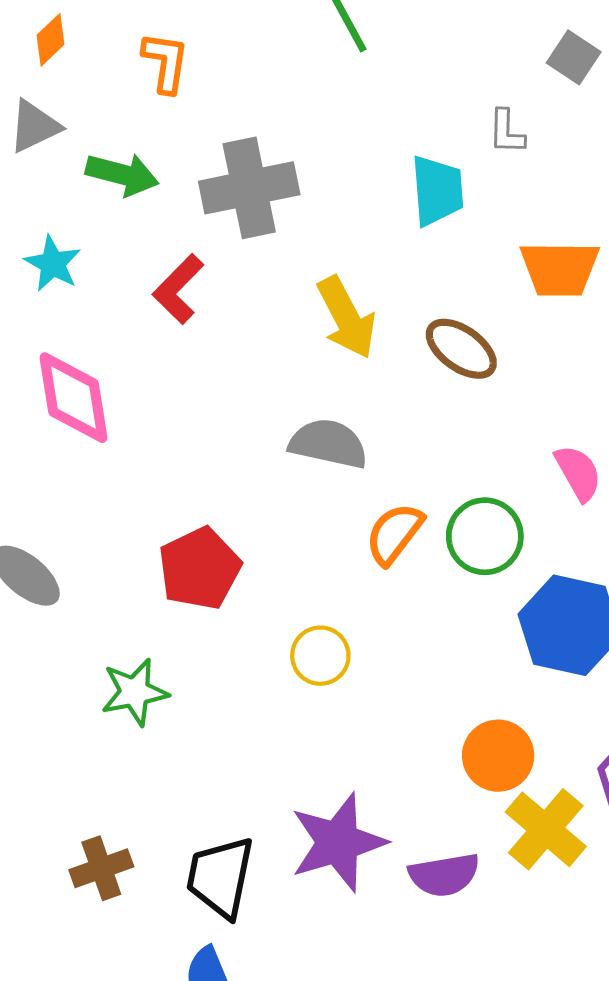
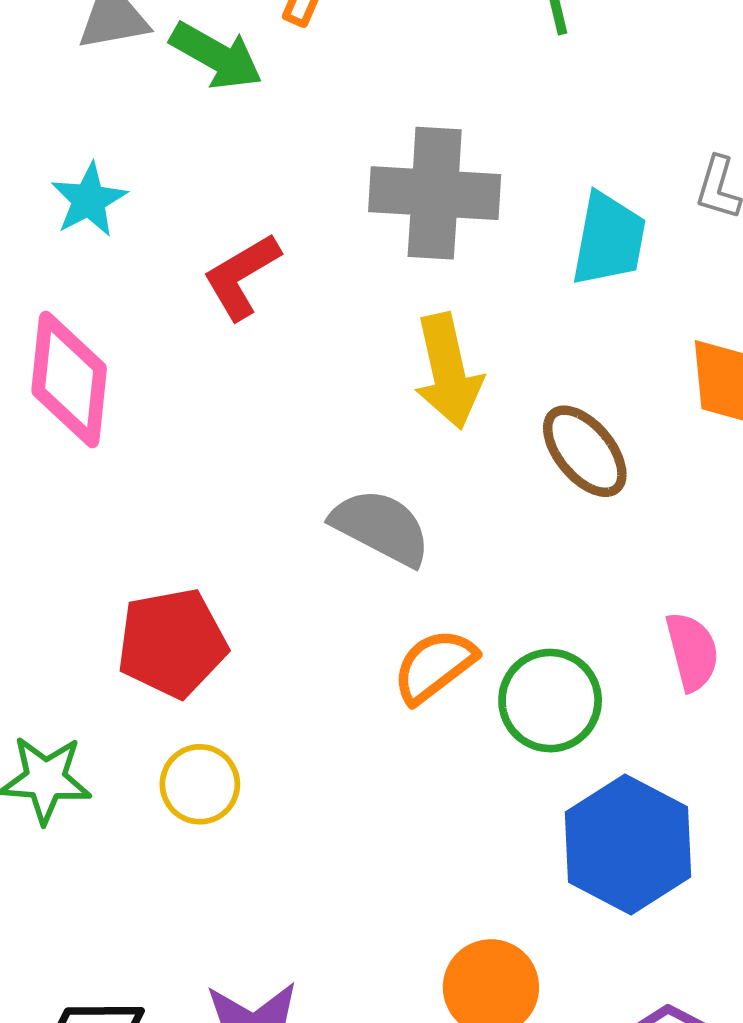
green arrow: (122, 174) -> (216, 56), moved
gray cross: (249, 188) -> (435, 193), moved
yellow circle: (320, 656) -> (200, 784), moved

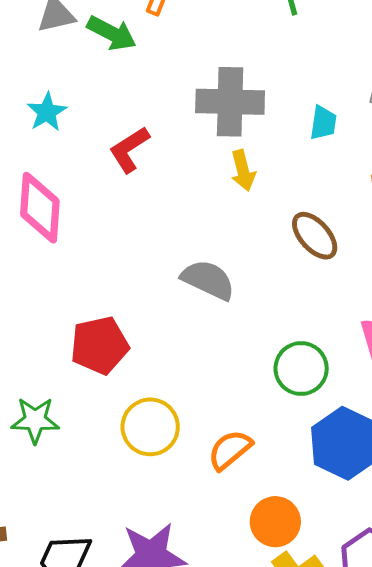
cyan trapezoid: (609, 239) -> (323, 123), size x0.7
yellow arrow: (448, 371) -> (243, 171), moved, size x0.7
orange semicircle: (434, 666) -> (230, 450), moved
yellow circle: (200, 784) -> (150, 427), moved, size x1.4

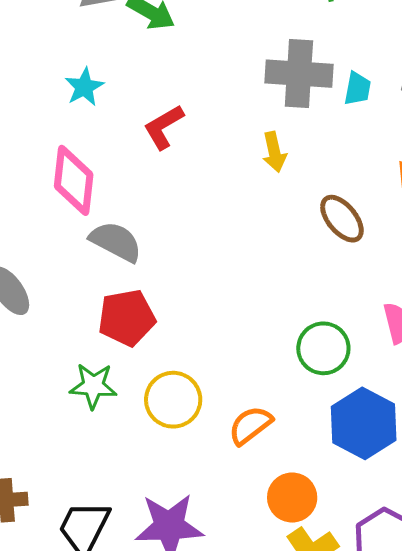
gray cross: (230, 102) -> (299, 74), moved
cyan trapezoid: (323, 123) -> (358, 89), moved
gray semicircle: (208, 280) -> (116, 242), moved
green star: (35, 420) -> (93, 386), moved

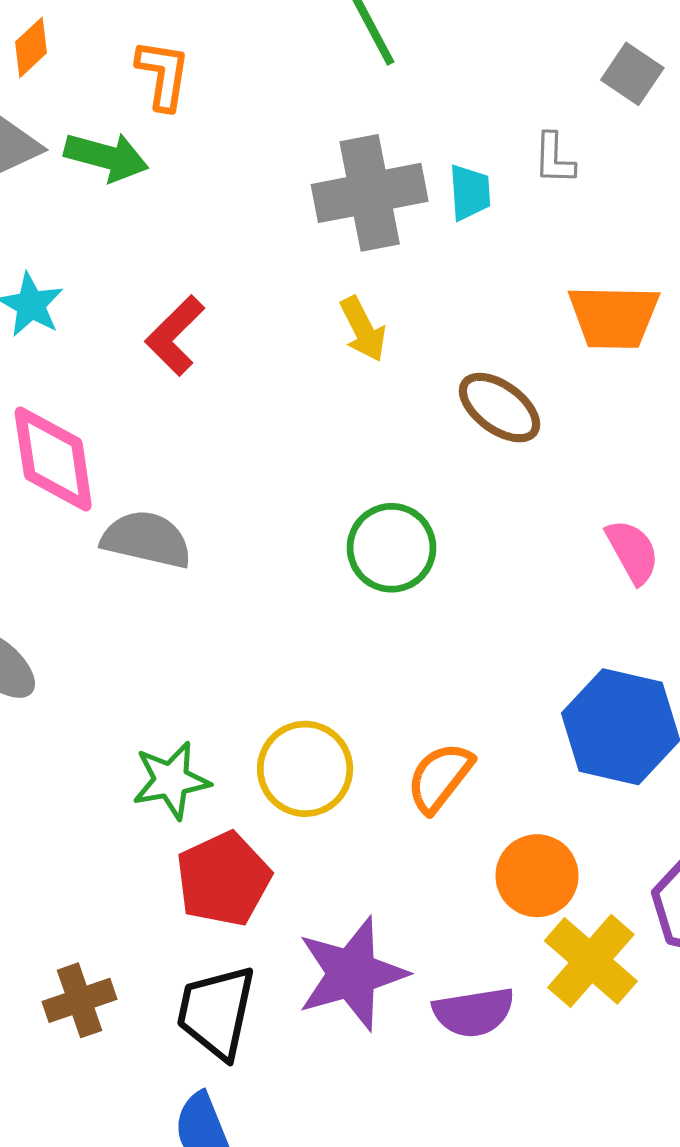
red pentagon: (127, 318) -> (223, 879), moved
green circle: (323, 348) -> (391, 548), moved

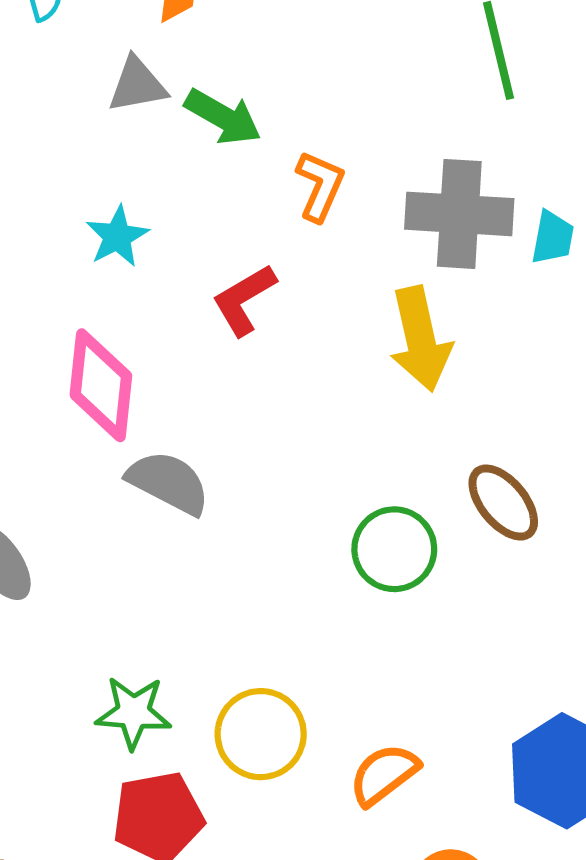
orange L-shape: (163, 75) -> (320, 186), moved
yellow arrow: (363, 329) -> (420, 339), size x1.6
brown ellipse: (500, 408) -> (503, 503), moved

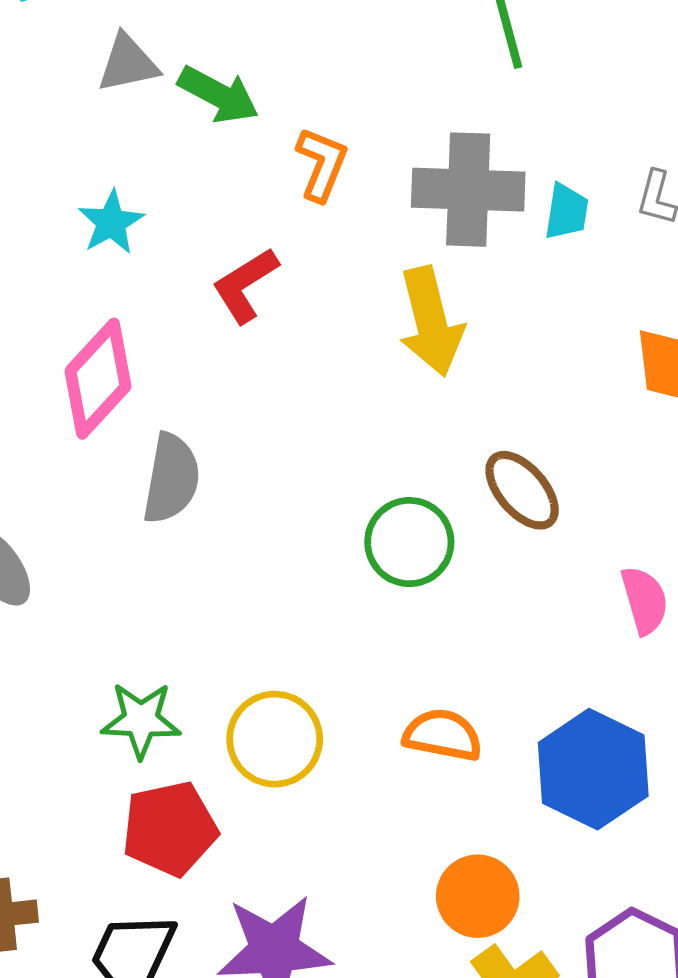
pink diamond: (101, 385) -> (98, 379), turned 38
gray semicircle: (168, 483) -> (171, 479), turned 74
orange semicircle: (384, 774) -> (443, 735), moved, turned 50

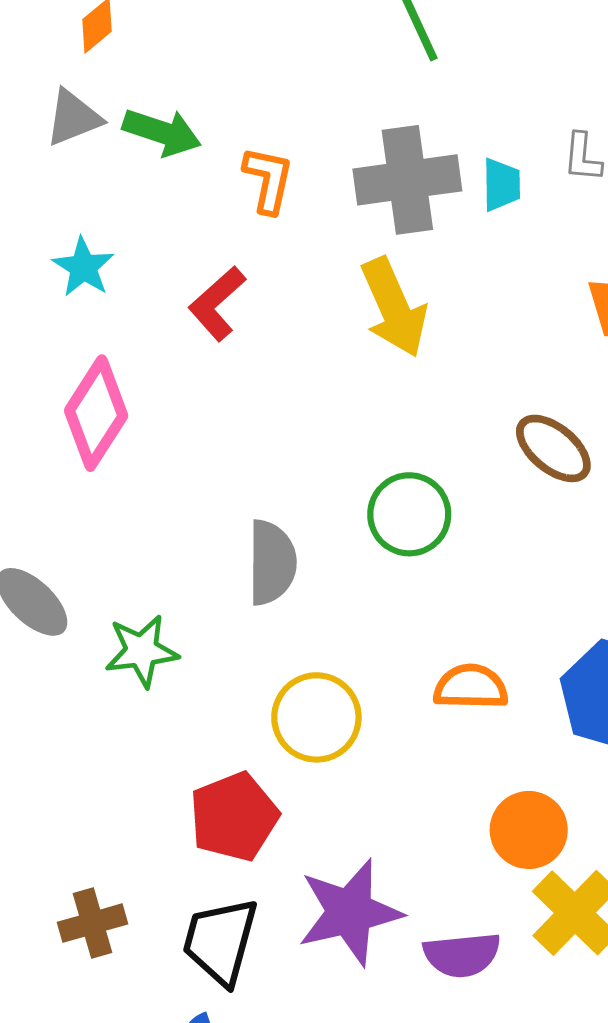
gray semicircle: (171, 479) -> (272, 563), moved
brown ellipse: (522, 490) -> (553, 448), moved
green star: (141, 720) -> (142, 651), moved

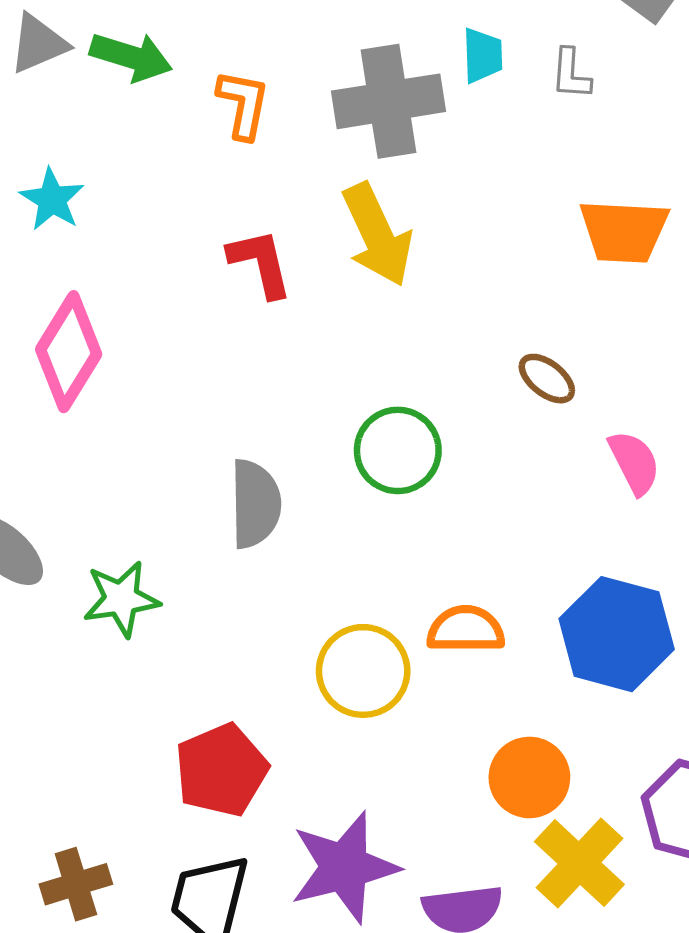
cyan trapezoid: (501, 185) -> (483, 55), moved
red L-shape: (217, 304) -> (260, 263), moved, turned 120
brown ellipse: (553, 448) -> (547, 379), size x0.7
yellow circle: (316, 717) -> (363, 671), moved

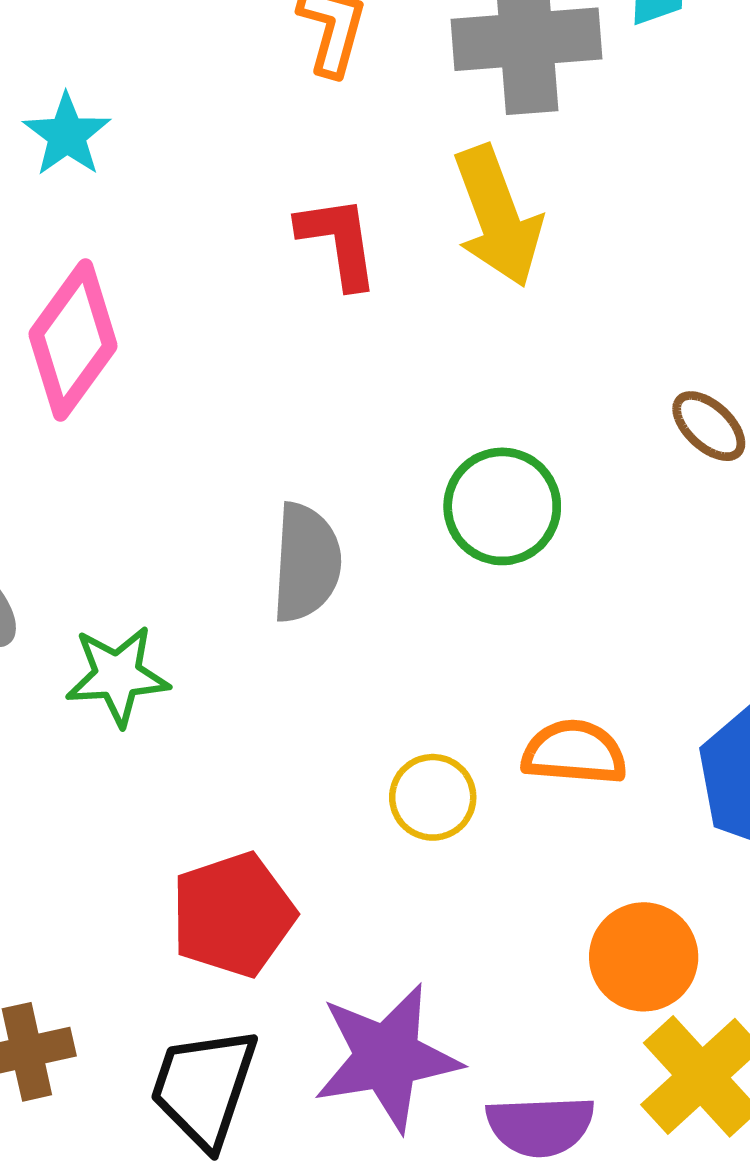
yellow circle: (363, 671) -> (433, 797), size x0.7

